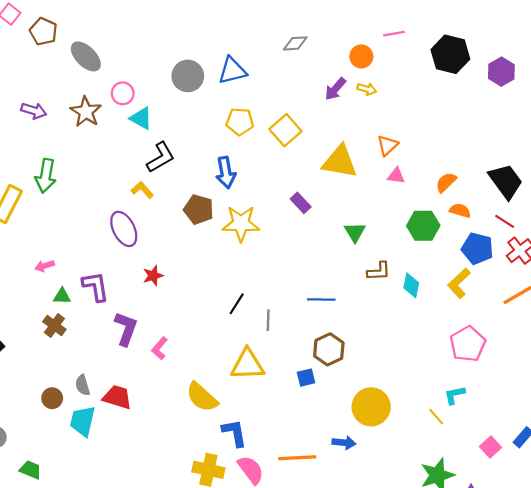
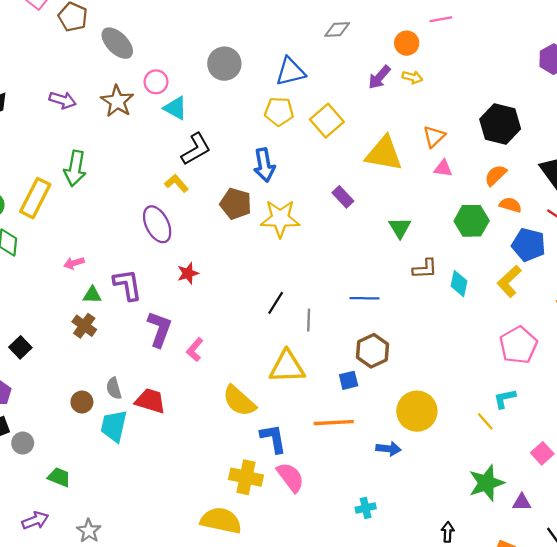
black hexagon: (450, 54) -> (500, 124), moved
blue triangle: (232, 71) -> (290, 72), moved
orange line: (297, 458) -> (334, 423), moved

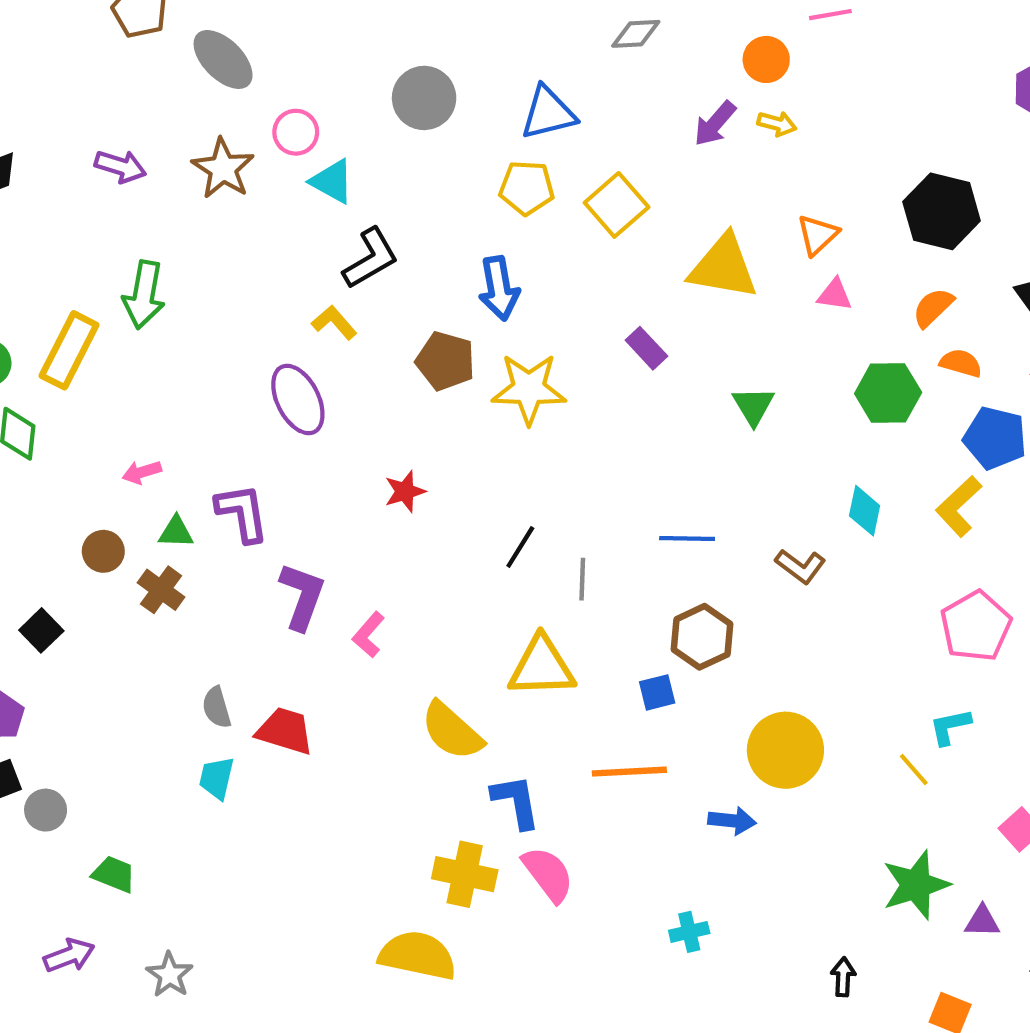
brown L-shape: (425, 269) -> (800, 566), moved, turned 40
red star: (188, 273) -> (405, 491), moved
brown circle: (82, 402) -> (103, 551), moved
cyan trapezoid: (114, 426) -> (217, 778), size x0.7

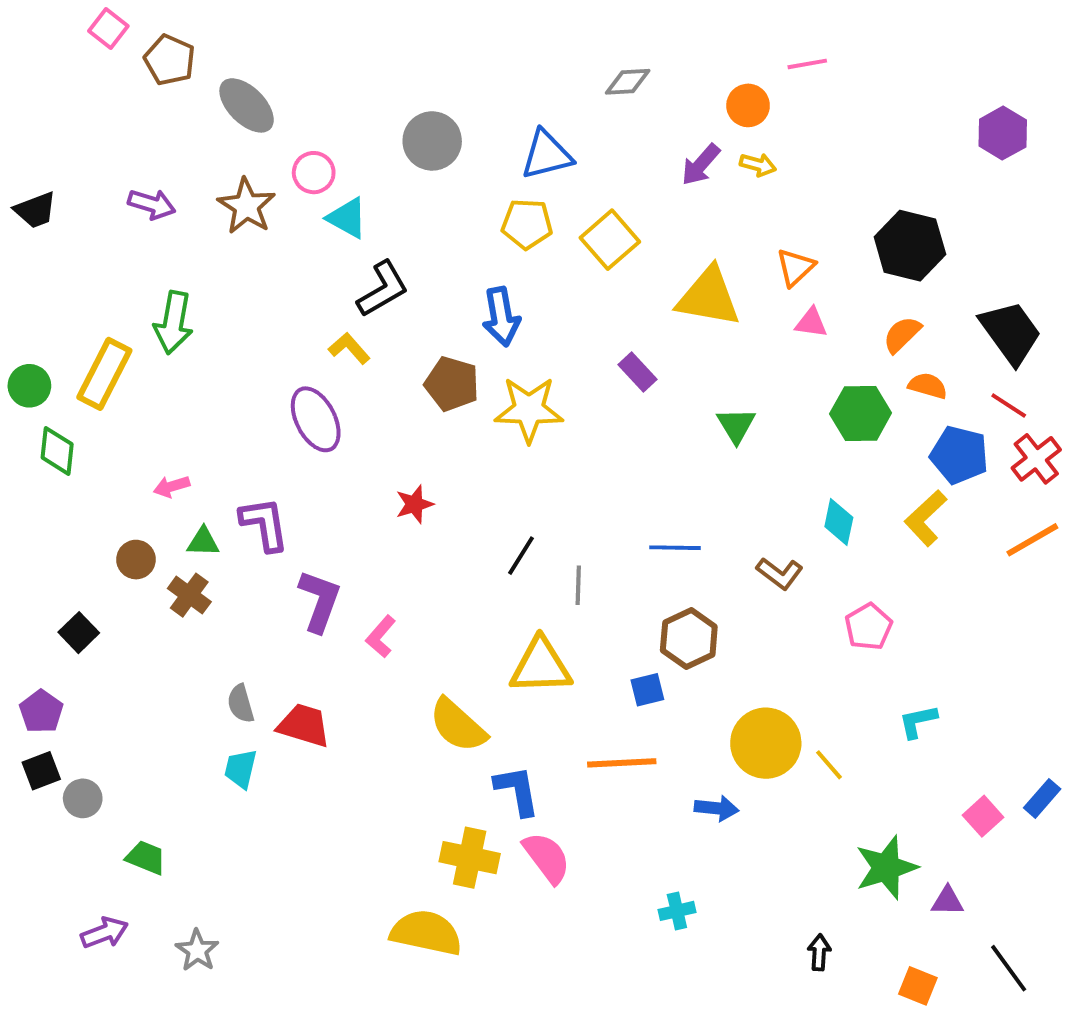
pink pentagon: (976, 626) -> (868, 627), moved, size x0.7
yellow line: (914, 769) -> (829, 765), moved

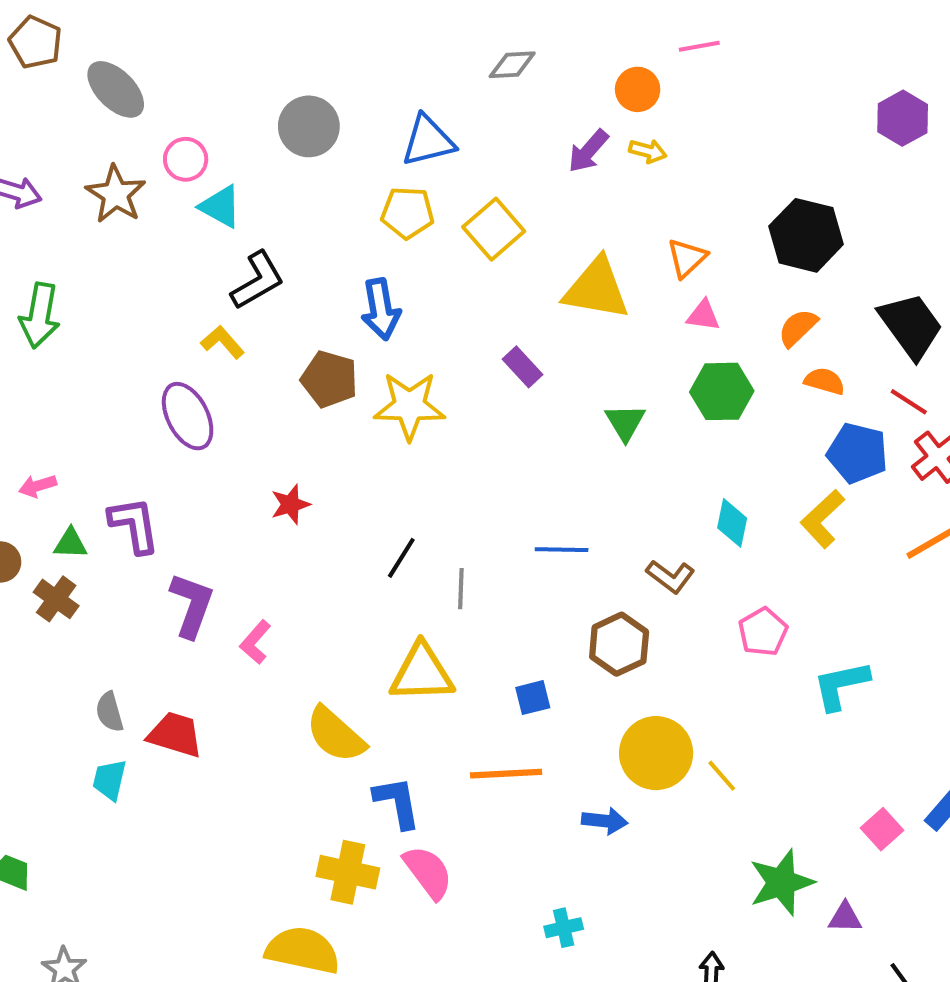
green hexagon: (861, 413) -> (722, 391), moved
brown hexagon: (689, 638) -> (619, 644), moved
cyan L-shape: (918, 721) -> (841, 685), moved, size x1.4

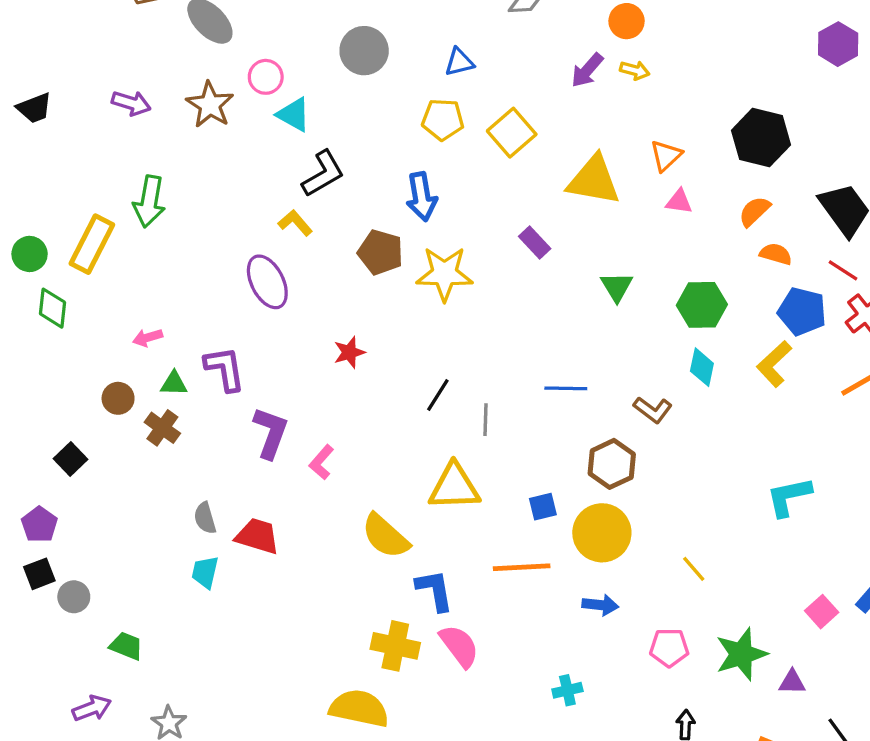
blue triangle: (428, 141) -> (459, 62), size x0.7
green hexagon: (722, 391) -> (702, 305), moved
pink pentagon: (763, 632) -> (669, 648), moved, turned 30
yellow circle: (656, 753) -> (602, 533), moved

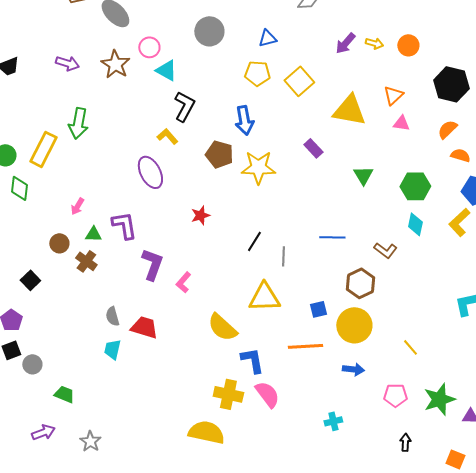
orange circle: (627, 21) -> (408, 45), moved
black L-shape: (323, 174) -> (184, 106), turned -32
pink arrow: (148, 338) -> (77, 206), turned -42

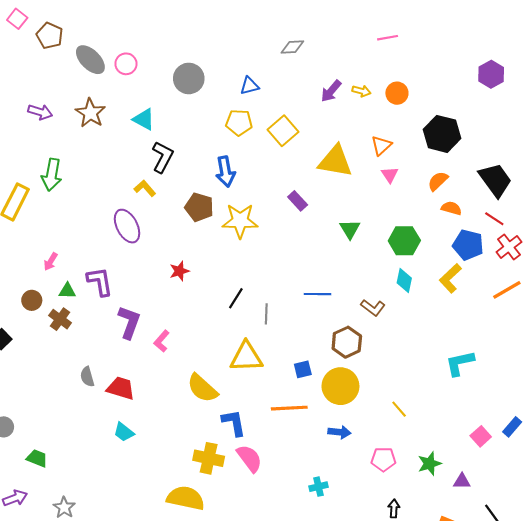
pink circle: (149, 47) -> (126, 64), moved
pink triangle: (401, 123) -> (390, 175), turned 48
cyan trapezoid: (112, 349) -> (124, 432), moved, turned -65
green star: (439, 399) -> (429, 464), size x0.7

